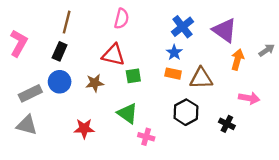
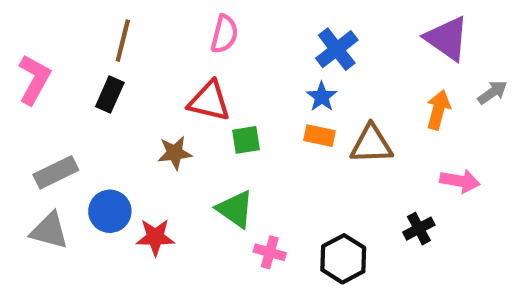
purple triangle: (225, 30) -> (447, 38), moved
blue circle: (60, 82) -> (110, 211), moved
black hexagon: (186, 112) -> (343, 259), moved
black cross: (227, 124) -> (419, 229), turned 35

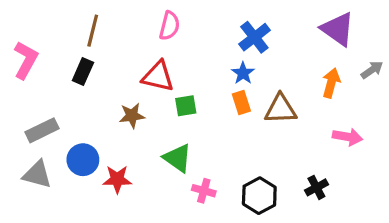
orange rectangle: (319, 136) -> (241, 103), turned 60
black cross: (419, 229) -> (316, 187), moved

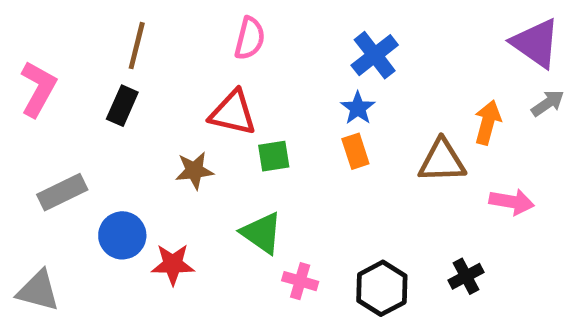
purple triangle: (338, 29) -> (536, 43), moved
brown triangle: (281, 109) -> (442, 161), moved
gray triangle: (37, 174) -> (38, 291), moved

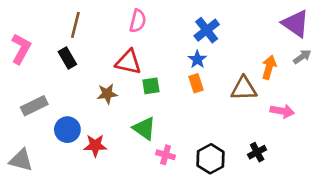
black rectangle: (122, 106) -> (67, 58), turned -54

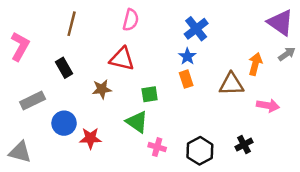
black rectangle: (67, 58) -> (64, 68), moved
green square: (151, 86) -> (150, 94), moved

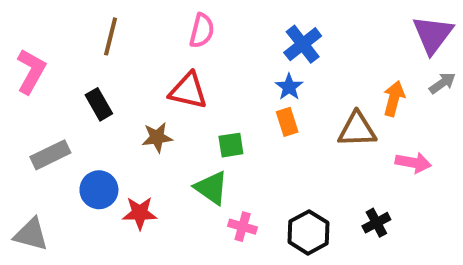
purple triangle: (280, 22) -> (433, 35), turned 32

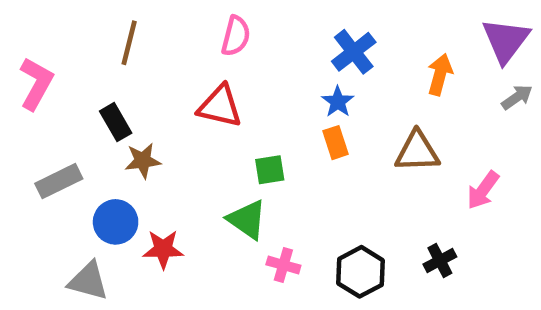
orange arrow: (394, 99) -> (440, 74), moved
brown star: (157, 137) -> (143, 161), moved
pink arrow: (413, 163) -> (483, 190), turned 116
gray triangle: (31, 234) -> (88, 281), moved

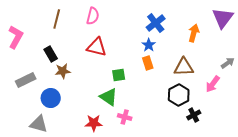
pink semicircle: (236, 36) -> (93, 16), moved
gray arrow: (517, 97) -> (228, 63), moved
red star: (163, 249) -> (94, 123), moved
black hexagon: (360, 272) -> (179, 95), moved

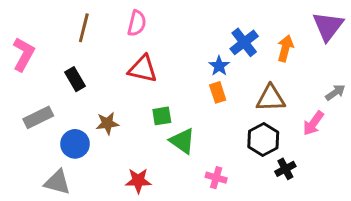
blue cross: (156, 23) -> (244, 42), moved
brown star: (63, 71) -> (107, 123), moved
green square: (119, 75) -> (162, 116), moved
green triangle: (109, 97) -> (182, 141), moved
pink cross: (125, 117) -> (216, 178), moved

